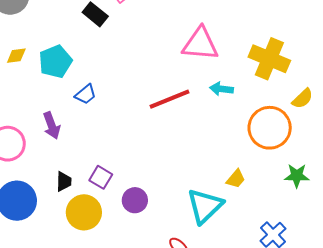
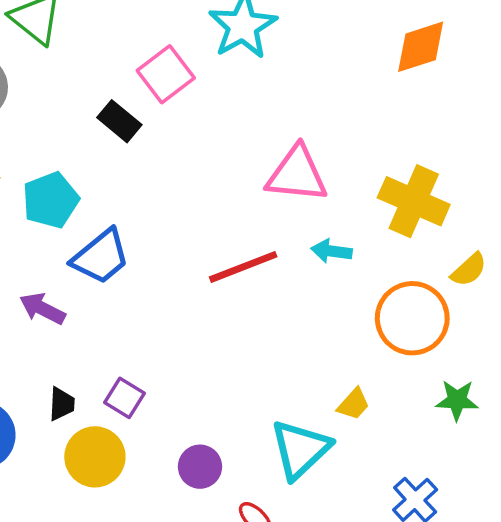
blue trapezoid: (85, 94) -> (101, 257), size x1.6
purple arrow: (52, 126) -> (42, 309), turned 136
purple circle: (135, 200) -> (200, 467), moved

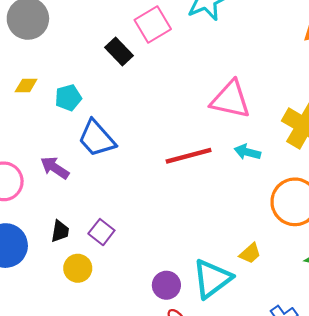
cyan pentagon: (51, 200) -> (68, 98), size x0.7
blue trapezoid: (101, 257) -> (97, 138), turned 81
yellow circle: (95, 457) -> (78, 268), size x0.7
purple circle: (200, 467) -> (166, 285), moved

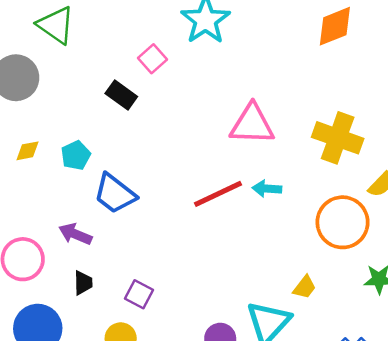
pink square: (153, 24) -> (152, 59), size x0.7
cyan arrow: (247, 152) -> (267, 189), moved
black trapezoid: (60, 231) -> (83, 283), moved

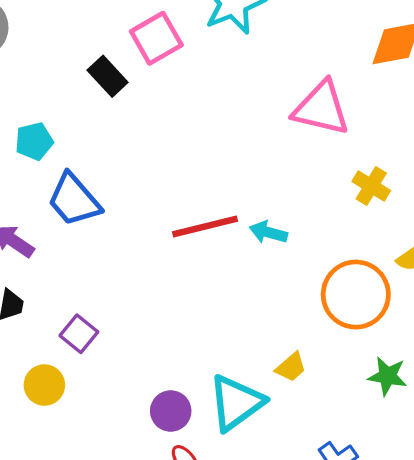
pink square: (152, 59) -> (156, 38), size x1.4
pink triangle: (252, 124) -> (321, 108), moved
yellow cross: (338, 138) -> (371, 186), size x0.6

